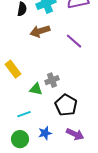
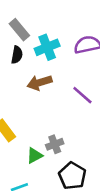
green triangle: (36, 89) -> (35, 156), turned -40

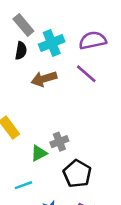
purple line: (82, 95) -> (86, 74), moved

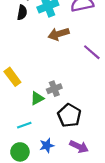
purple line: (86, 74) -> (92, 52), moved
brown arrow: (44, 79) -> (59, 34), moved

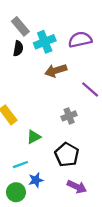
gray cross: (54, 89) -> (69, 116), moved
blue star: (47, 145) -> (36, 180), moved

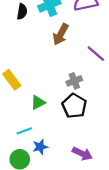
brown arrow: (56, 71) -> (61, 34), turned -45
black pentagon: (67, 155) -> (74, 106), moved

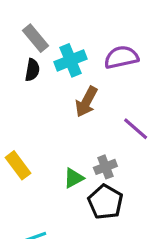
green triangle: (38, 102) -> (74, 178), moved

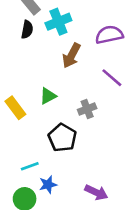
purple semicircle: (121, 57) -> (109, 35), moved
green triangle: (74, 178) -> (48, 96), moved
black pentagon: (105, 202) -> (62, 138), moved

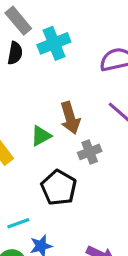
brown arrow: (71, 56) -> (70, 118), moved, turned -45

